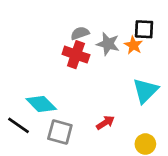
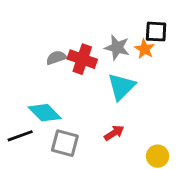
gray semicircle: (80, 33) -> (56, 58), moved
cyan triangle: (145, 91) -> (121, 87), moved
black line: (19, 125) -> (20, 136), turned -55

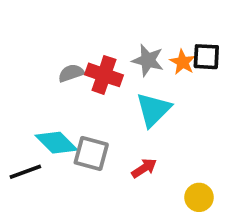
black square: (156, 32) -> (206, 57), moved
gray square: (65, 143) -> (91, 154), moved

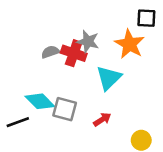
black square: (206, 57) -> (146, 18), moved
gray star: (148, 60) -> (88, 42), moved
orange star: (183, 62) -> (130, 44), size x1.6

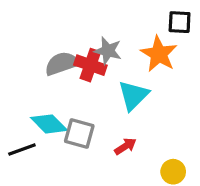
gray semicircle: (50, 52) -> (62, 63), size x1.5

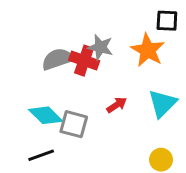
cyan triangle: (133, 95) -> (162, 103), moved
red arrow: (125, 146) -> (117, 105), moved
black line: (22, 149) -> (41, 155), moved

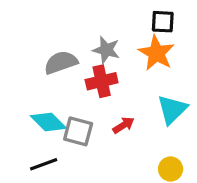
black square: (167, 21) -> (163, 22), moved
red cross: (84, 61) -> (102, 81), moved, turned -32
red arrow: (117, 105) -> (124, 125), moved

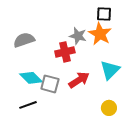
gray star: (106, 50) -> (78, 36), moved
gray semicircle: (61, 62) -> (24, 40), moved
red arrow: (124, 125) -> (79, 80), size x1.5

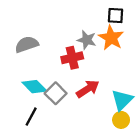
cyan triangle: (110, 70) -> (122, 100), moved
gray square: (50, 84) -> (56, 93), turned 30
black line: (28, 105) -> (31, 117), turned -42

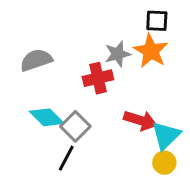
gray star: (87, 40) -> (118, 54), turned -30
red arrow: (88, 89) -> (140, 120), moved, turned 50
black line: (31, 117) -> (66, 158), moved

